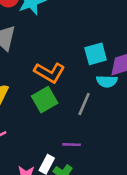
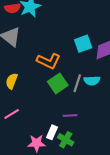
cyan semicircle: (107, 81) -> (92, 81), moved
green square: (45, 100) -> (58, 83), moved

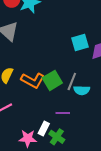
orange L-shape: (49, 61) -> (33, 80), moved
cyan semicircle: (92, 81) -> (82, 90), moved

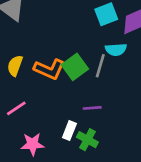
cyan semicircle: (82, 90) -> (116, 50), moved
pink star: (28, 138) -> (33, 144), moved

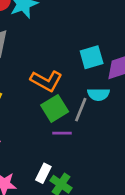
orange L-shape: (49, 69) -> (46, 81), moved
purple line: (92, 108) -> (62, 133), moved

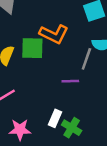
green square: (55, 108) -> (32, 48), moved, turned 35

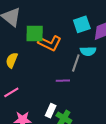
green square: (32, 48) -> (35, 33), moved

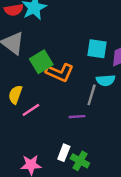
cyan square: (82, 24) -> (97, 49), turned 30
green square: (35, 33) -> (41, 62), turned -30
pink line: (11, 92) -> (31, 110), moved

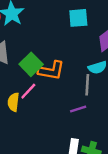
cyan square: (97, 49) -> (78, 18), moved
pink line: (31, 110) -> (28, 91), moved

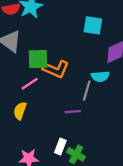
green square: (31, 64) -> (38, 59), turned 30
yellow semicircle: (13, 102) -> (20, 111), moved

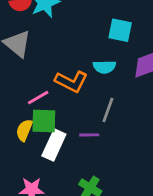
green square: (38, 59) -> (44, 121), moved
cyan semicircle: (100, 76) -> (104, 67), moved
white rectangle: (60, 146) -> (54, 145), moved, size x1.5

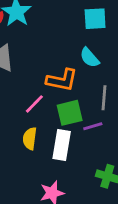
cyan semicircle: (104, 67) -> (90, 58), turned 65
green square: (44, 121) -> (70, 113), moved

